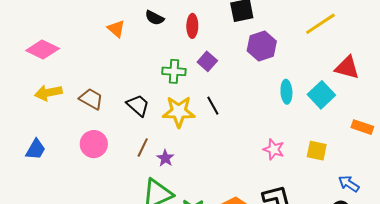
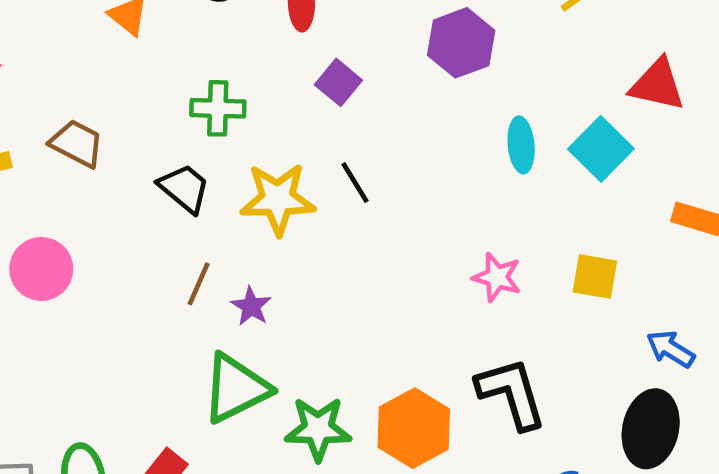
green cross: (174, 71) -> (218, 108), moved
brown trapezoid: (91, 99) -> (77, 143), moved
pink circle: (94, 144) -> (41, 269), moved

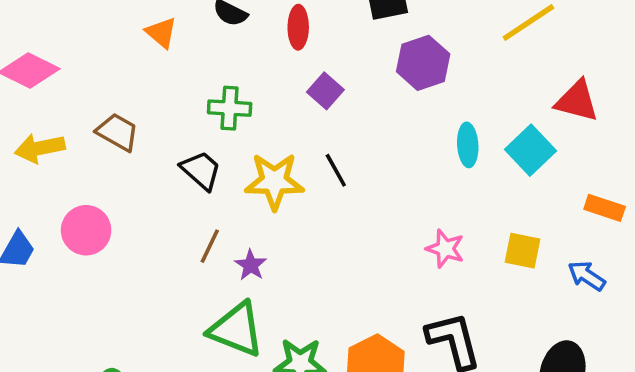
blue arrow: (671, 349) -> (587, 276), moved
green triangle: (236, 388) -> (236, 329), turned 46

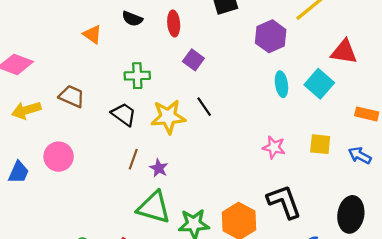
purple hexagon: (423, 63) -> (271, 36), moved

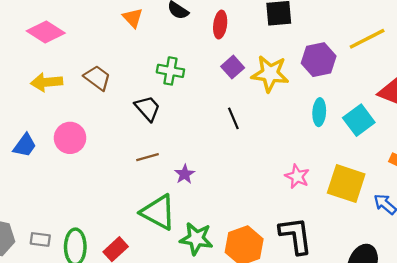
yellow star: (168, 117) -> (270, 74), moved
yellow square: (320, 144) -> (346, 183), size x1.6
brown line: (133, 159) -> (148, 157), turned 42
purple star: (159, 168) -> (185, 174), moved

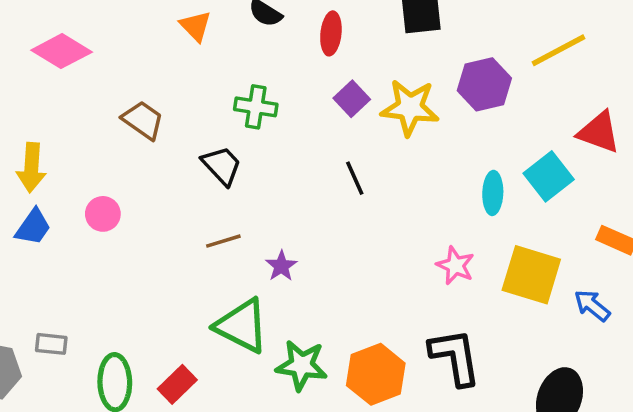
yellow arrow: (47, 82) -> (31, 168), moved, turned -80
cyan ellipse: (319, 112) -> (493, 193), moved
pink circle: (70, 138) -> (103, 214), size x0.7
gray rectangle: (40, 239) -> (51, 344), moved

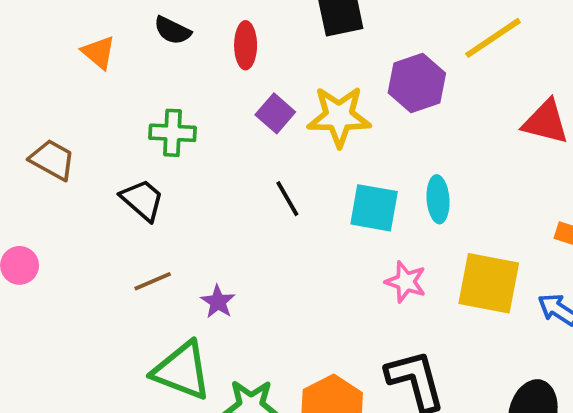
cyan square: (549, 176) -> (374, 208), moved, turned -36

